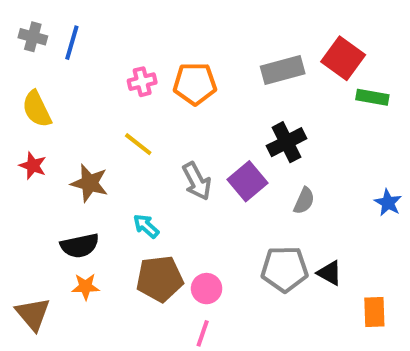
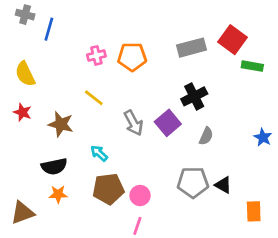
gray cross: (33, 37) -> (25, 15), moved
brown triangle: (33, 314) -> (22, 213), turned 50

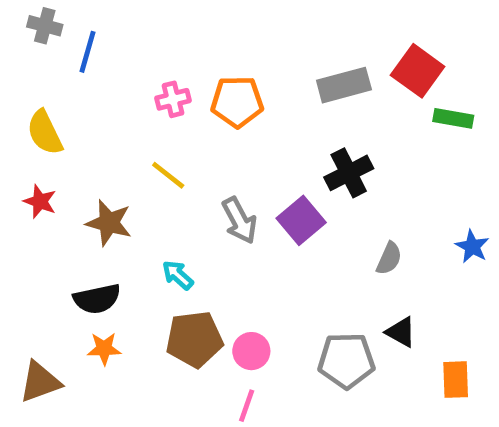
gray semicircle: (206, 136) -> (389, 258), moved
gray pentagon: (193, 182) -> (346, 361), moved

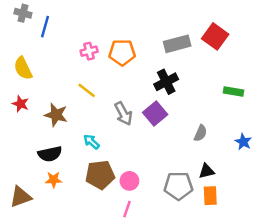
green rectangle: (453, 118) -> (233, 92), moved
black cross: (349, 173) -> (166, 82), moved
blue star: (472, 247) -> (243, 142), moved
black triangle: (401, 332) -> (207, 171), turned -42
orange rectangle: (456, 380) -> (210, 196), moved

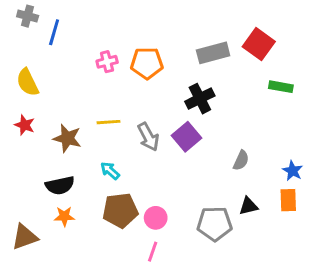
yellow line: (87, 90) -> (109, 122), moved, turned -42
green rectangle: (233, 92) -> (281, 87), moved
orange rectangle: (210, 196) -> (288, 200), moved

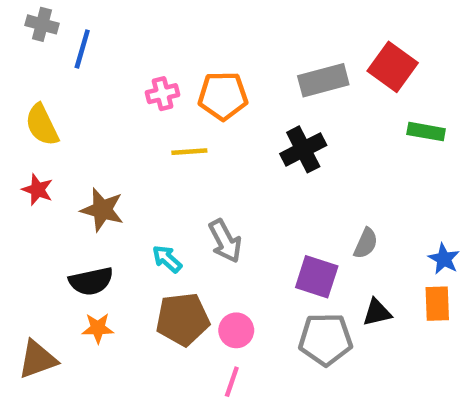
yellow line: (109, 122) -> (189, 152), moved
gray arrow: (148, 137) -> (225, 241), moved
purple square: (187, 137) -> (317, 277), moved, turned -32

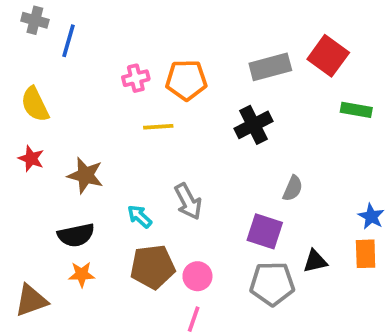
gray semicircle: (366, 243) -> (293, 188), moved

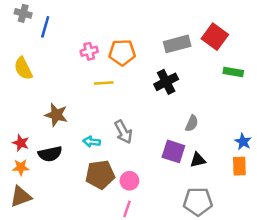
red star: (31, 159) -> (21, 143), moved
cyan arrow: (140, 216) -> (92, 142), turned -35
black triangle: (315, 261) -> (198, 160), moved
orange star: (82, 274) -> (21, 167), moved
gray pentagon: (272, 284) -> (198, 202), moved

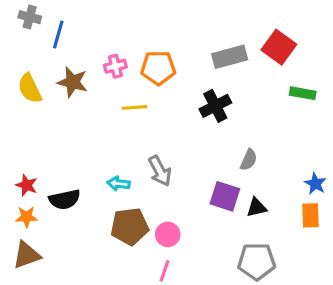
brown star: (56, 115) -> (73, 82), moved

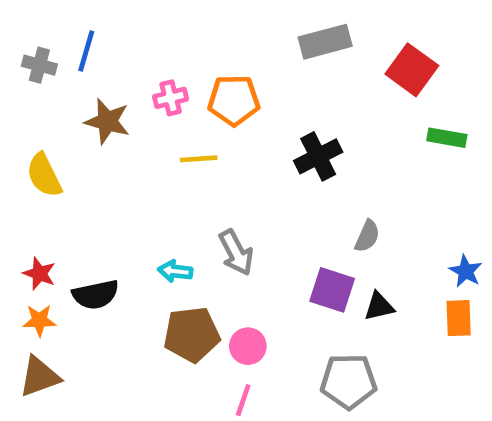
gray cross: (30, 17) -> (39, 65), moved
gray rectangle: (230, 57) -> (325, 42), moved
yellow semicircle: (30, 88) -> (44, 175), moved
gray pentagon: (257, 261) -> (349, 381), moved

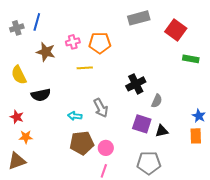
gray cross: (39, 65) -> (17, 28), turned -32
black cross: (318, 156) -> (136, 84), moved
black semicircle: (96, 295) -> (41, 95), moved
orange star: (39, 320) -> (26, 137), moved

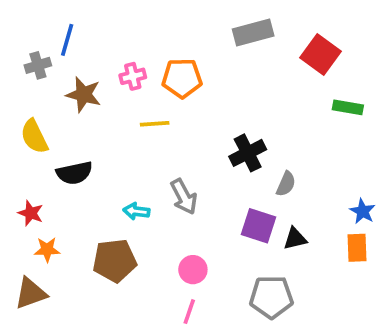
gray cross: (17, 28) -> (38, 65), moved
brown pentagon: (82, 143) -> (115, 260), moved

